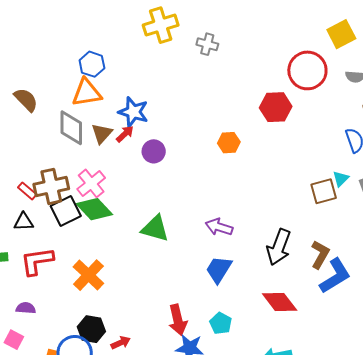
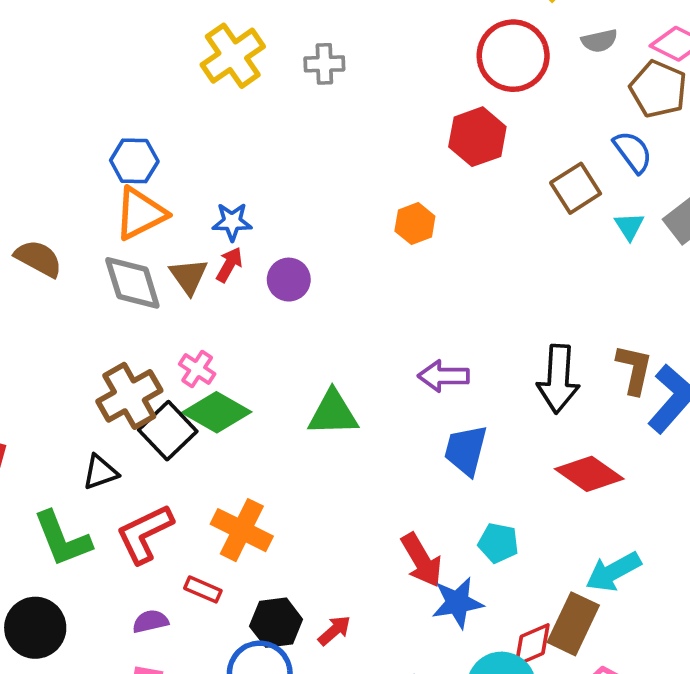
blue star: (133, 112) -> (232, 222), size x0.7
pink cross: (91, 183) -> (197, 369), size x0.7
red rectangle: (27, 191) -> (203, 589), moved
brown square: (324, 191) -> (576, 188), moved

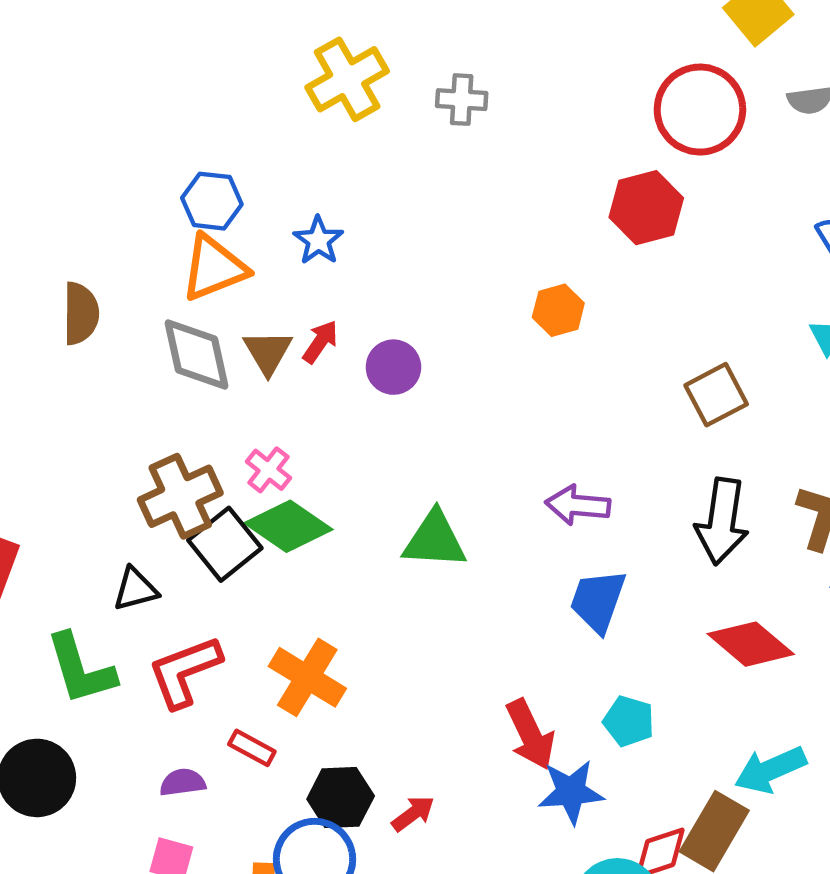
brown square: (576, 188) -> (716, 395), moved
blue star: (232, 222) -> (318, 240), moved, turned 30
brown semicircle: (38, 258) -> (81, 313), turned 57

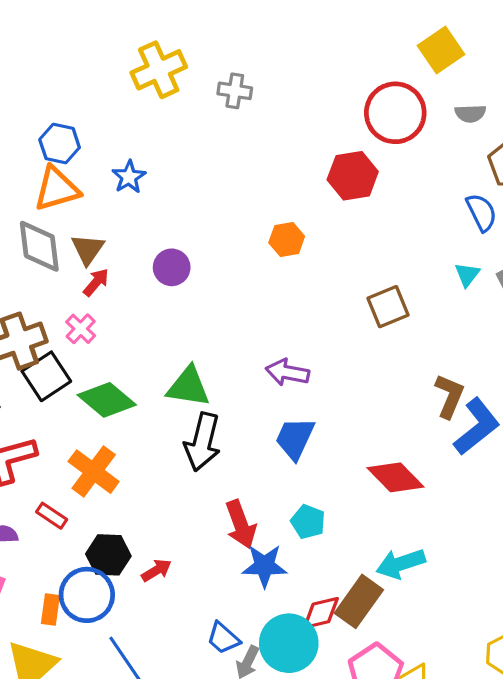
red arrow: (320, 342) -> (96, 282), moved
black arrow: (722, 521) -> (202, 442), moved
green diamond: (288, 526) -> (107, 400), moved

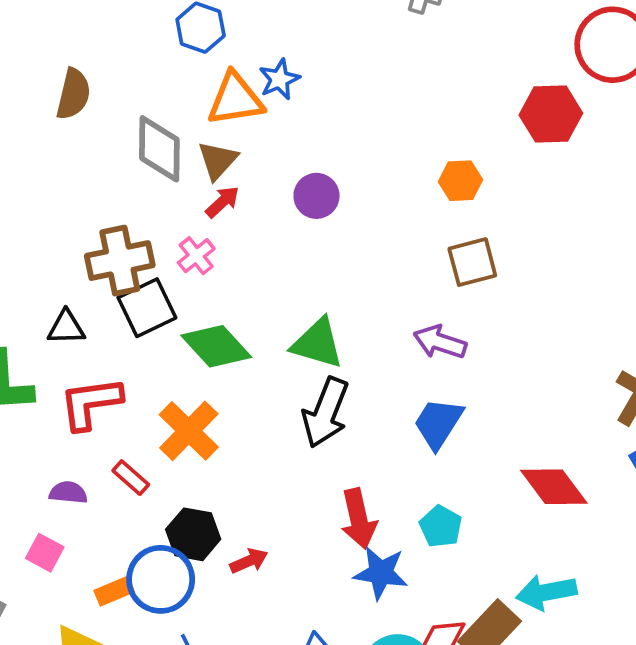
orange triangle: (57, 189) -> (235, 99), moved
brown square: (388, 307) -> (472, 262), moved
orange rectangle: (50, 610) -> (114, 591), turned 52

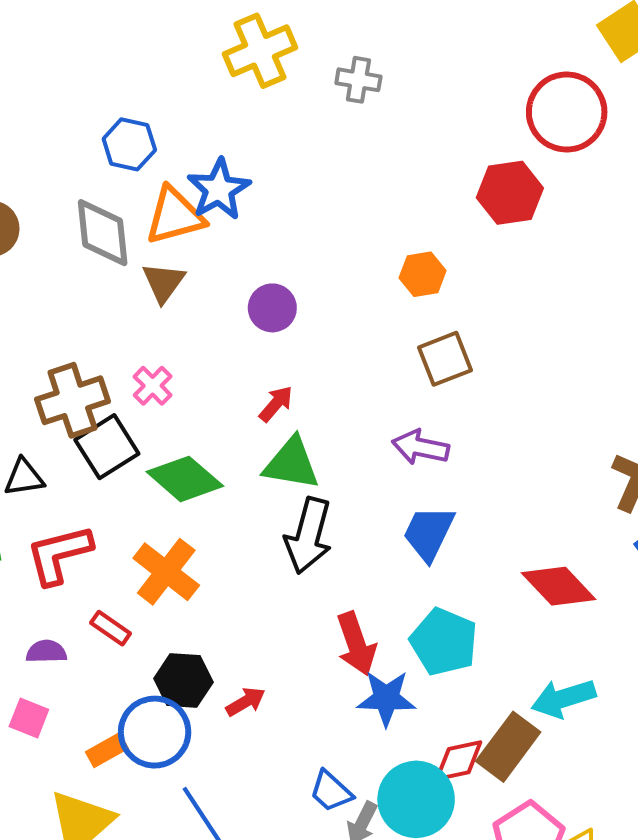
blue star: (279, 79) -> (219, 189), size x1.4
gray diamond: (159, 149) -> (103, 233), moved
red arrow: (222, 202) -> (276, 404), moved
cyan pentagon: (441, 526) -> (444, 642), size x1.5

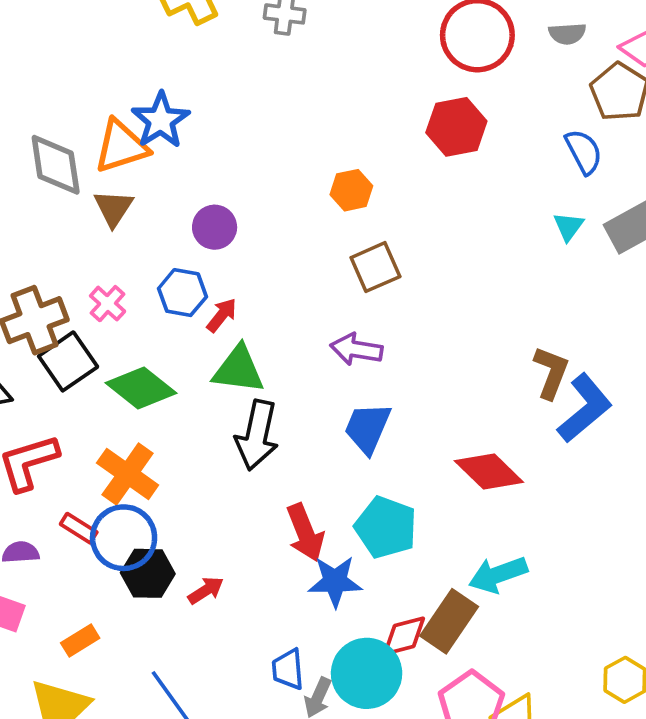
blue hexagon: (129, 144) -> (182, 293), moved
red hexagon: (510, 193) -> (456, 127), moved
blue circle: (155, 732) -> (124, 538), moved
blue trapezoid: (331, 791) -> (288, 669), turned 45

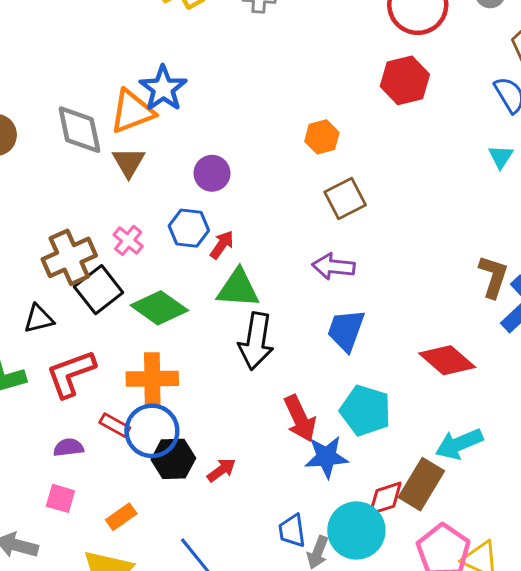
orange cross: (128, 474) -> (152, 379), turned -33

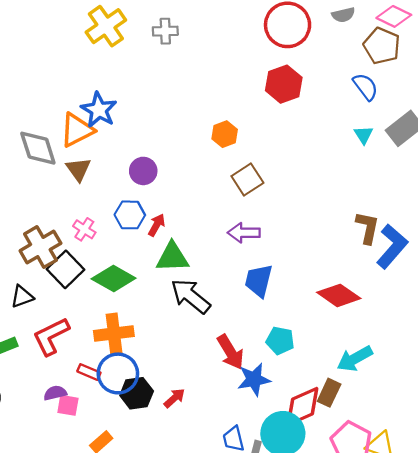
black arrow: (256, 341) -> (191, 296), turned 126
cyan pentagon: (365, 410) -> (280, 341), size x0.7
brown rectangle: (421, 484) -> (329, 393), size x0.7
pink square: (60, 498) -> (68, 405), moved
red diamond: (385, 498) -> (303, 406), size x1.4

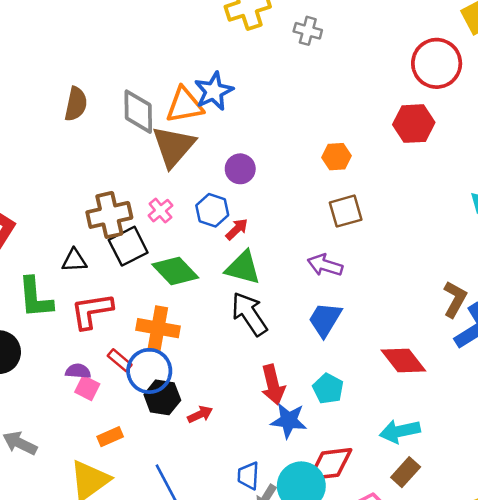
brown triangle: (78, 169) -> (173, 146), size x1.6
brown rectangle: (329, 393) -> (406, 472), moved

